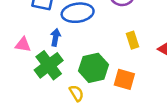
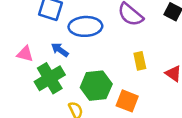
blue arrow: (56, 37) -> (60, 50), turned -70

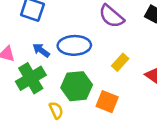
blue ellipse: (85, 26) -> (74, 45), moved
yellow rectangle: (140, 61) -> (120, 62), turned 54

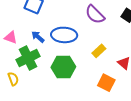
orange square: (107, 102) -> (106, 83), moved
yellow semicircle: (56, 110) -> (13, 79), moved

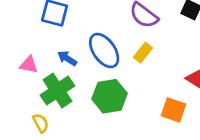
blue ellipse: (64, 35) -> (104, 51), turned 60
yellow rectangle: (99, 51) -> (143, 53), moved

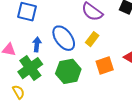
blue arrow: (67, 58) -> (37, 44), turned 64
orange square: (174, 110) -> (105, 65), moved, turned -36

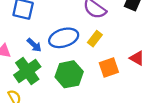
blue ellipse: (64, 38) -> (64, 38), turned -70
blue arrow: (37, 44) -> (34, 45), turned 128

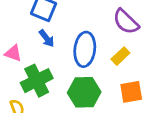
blue ellipse: (64, 38) -> (85, 49), turned -76
blue arrow: (34, 45) -> (47, 38), moved

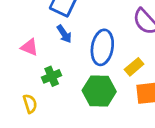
yellow rectangle: (120, 56) -> (134, 67), moved
green cross: (37, 81) -> (52, 76), size x0.6

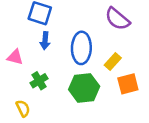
blue arrow: (64, 34) -> (45, 41), turned 48

